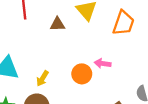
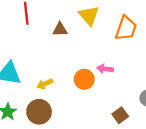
yellow arrow: (42, 79) -> (45, 84), turned 35

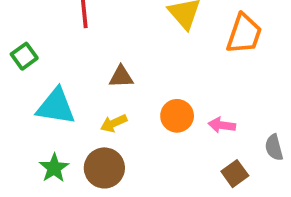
brown triangle: (60, 29) -> (121, 77), moved
pink arrow: (105, 69) -> (222, 125), moved

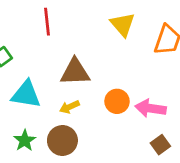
brown triangle: (121, 77) -> (75, 72), size x1.6
pink arrow: (222, 125) -> (151, 108), size x1.5

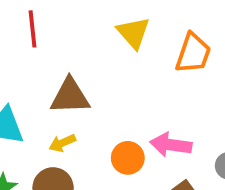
orange circle: (117, 101) -> (128, 158), moved

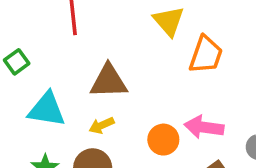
orange trapezoid: (193, 53) -> (206, 55), moved

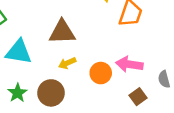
yellow arrow: (101, 125) -> (67, 63), moved

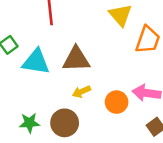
cyan triangle: (19, 52) -> (36, 62), moved
green star: (17, 93) -> (30, 123), turned 30

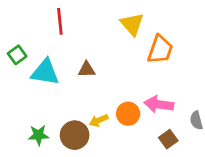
brown triangle: (76, 59) -> (87, 70), size x0.6
yellow arrow: (81, 92) -> (99, 120), moved

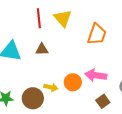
red line: (60, 21) -> (39, 18), moved
yellow triangle: (132, 24) -> (63, 18), moved
yellow arrow: (99, 120) -> (51, 87), turned -144

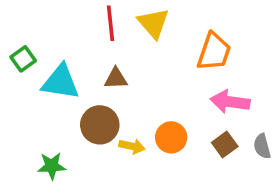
pink arrow: (96, 75) -> (230, 102), moved
brown circle: (33, 98) -> (100, 125), moved
brown square: (103, 101) -> (225, 145), moved

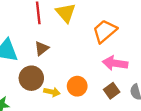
orange trapezoid: (214, 52) -> (105, 31), turned -150
brown triangle: (116, 79) -> (42, 48), turned -35

